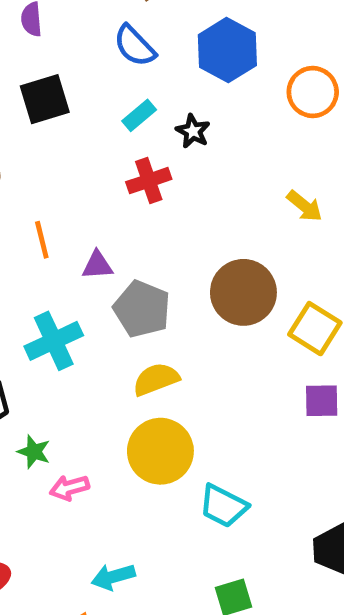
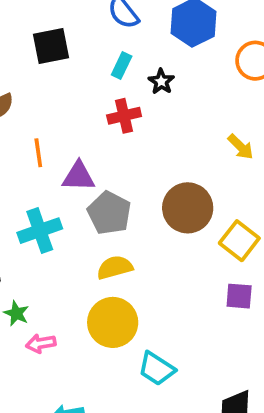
cyan rectangle: (139, 115) -> (122, 65), turned -30
purple triangle: (97, 265) -> (79, 176), size x1.4

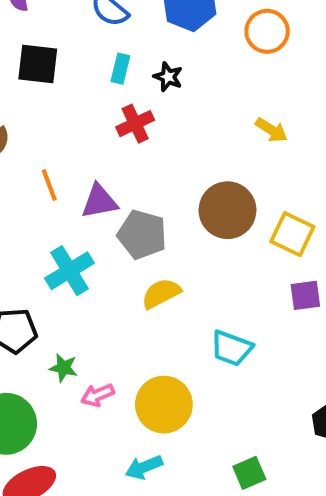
black square: (51, 46) -> (38, 64), turned 30
yellow circle: (113, 322) -> (164, 405), moved
cyan trapezoid: (156, 369) -> (231, 348), moved

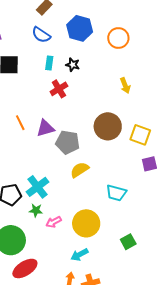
yellow arrow: (271, 130) -> (125, 86), turned 42
cyan cross: (69, 271) -> (38, 187), moved
green square: (249, 473) -> (128, 242), moved

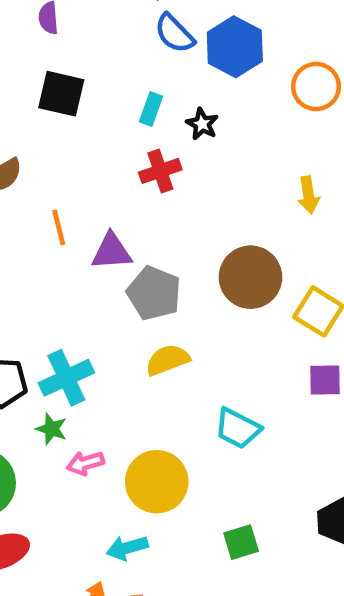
blue semicircle: (41, 35) -> (174, 33), moved

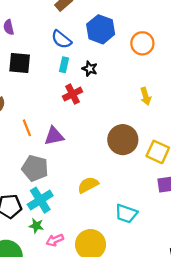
blue semicircle: (174, 33) -> (61, 39), moved
gray pentagon: (154, 293) -> (35, 168), moved

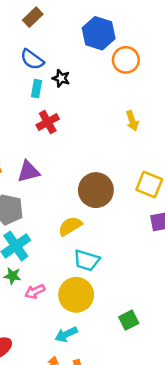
blue hexagon: (101, 29) -> (99, 33), moved
black star: (90, 69) -> (61, 78), moved
brown circle: (123, 140) -> (96, 190), moved
cyan trapezoid: (126, 214) -> (87, 260), moved

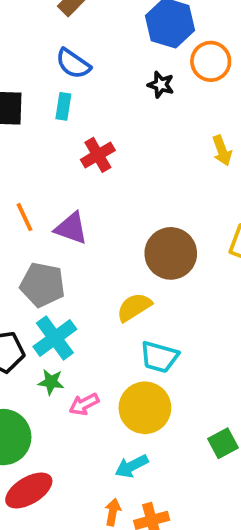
black star: (61, 78) -> (161, 85), moved
cyan rectangle: (36, 89) -> (63, 106), moved
purple triangle: (28, 172) -> (71, 228), turned 35

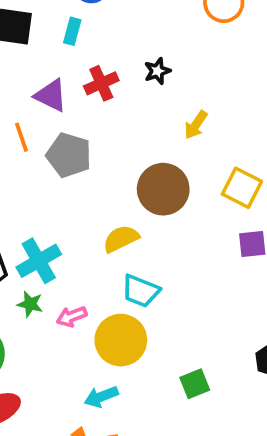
black star: (161, 85) -> (157, 71), moved, turned 30
yellow arrow: (222, 151) -> (196, 125), moved, turned 48
purple triangle: (71, 228) -> (51, 95), moved
gray pentagon: (42, 285) -> (69, 155), moved
pink arrow: (84, 404) -> (72, 316), moved

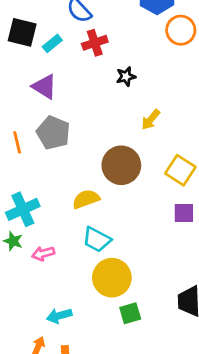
cyan rectangle: (72, 31) -> (52, 43), moved, turned 30
red cross: (101, 83) -> (95, 43), moved
orange line: (22, 137) -> (17, 142), moved
yellow circle: (121, 340) -> (112, 278), moved

